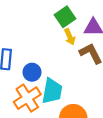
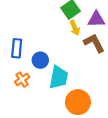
orange cross: (27, 98) -> (22, 80), moved, size x0.6

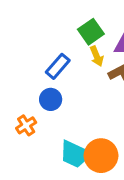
blue rectangle: (17, 48) -> (58, 66), moved, turned 36
cyan trapezoid: (59, 77) -> (75, 154), moved, turned 105

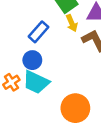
cyan trapezoid: (75, 154) -> (36, 82), moved

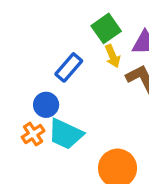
blue circle: (32, 60) -> (46, 105), moved

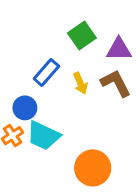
yellow arrow: (113, 56) -> (80, 83), moved

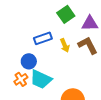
blue rectangle: (46, 72) -> (43, 38), turned 30

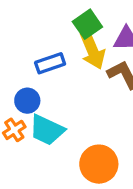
yellow arrow: (65, 45) -> (92, 50), moved, size x1.6

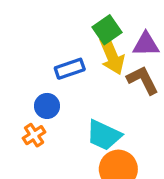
cyan trapezoid: (47, 130) -> (104, 135), moved

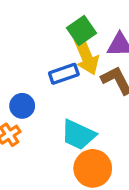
blue rectangle: (70, 69) -> (64, 74), moved

